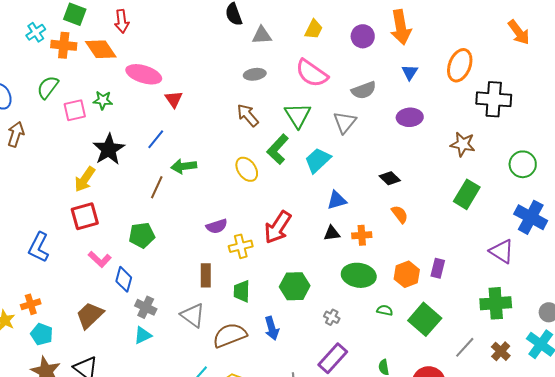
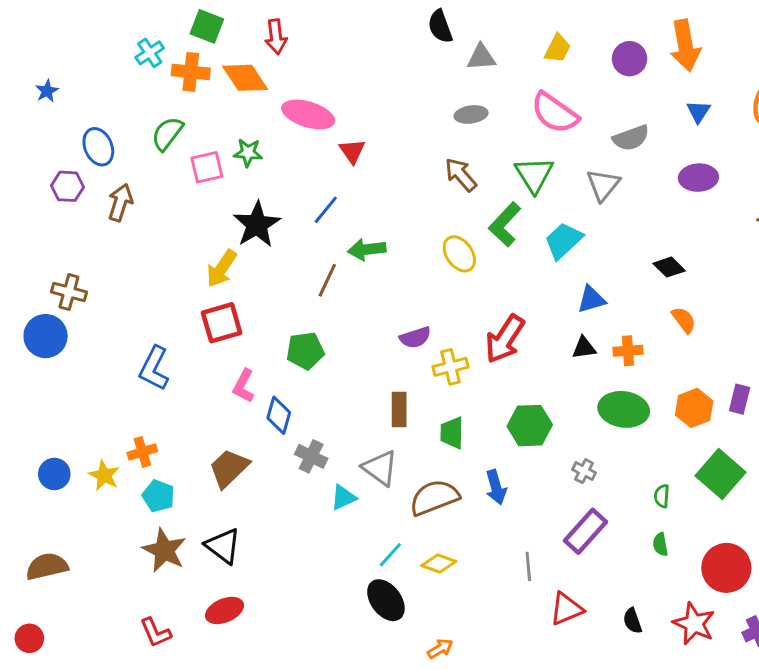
pink L-shape: (100, 259) -> (244, 386), turned 75
green semicircle: (385, 310) -> (662, 496), moved, turned -98
cyan triangle: (143, 335) -> (343, 497), moved

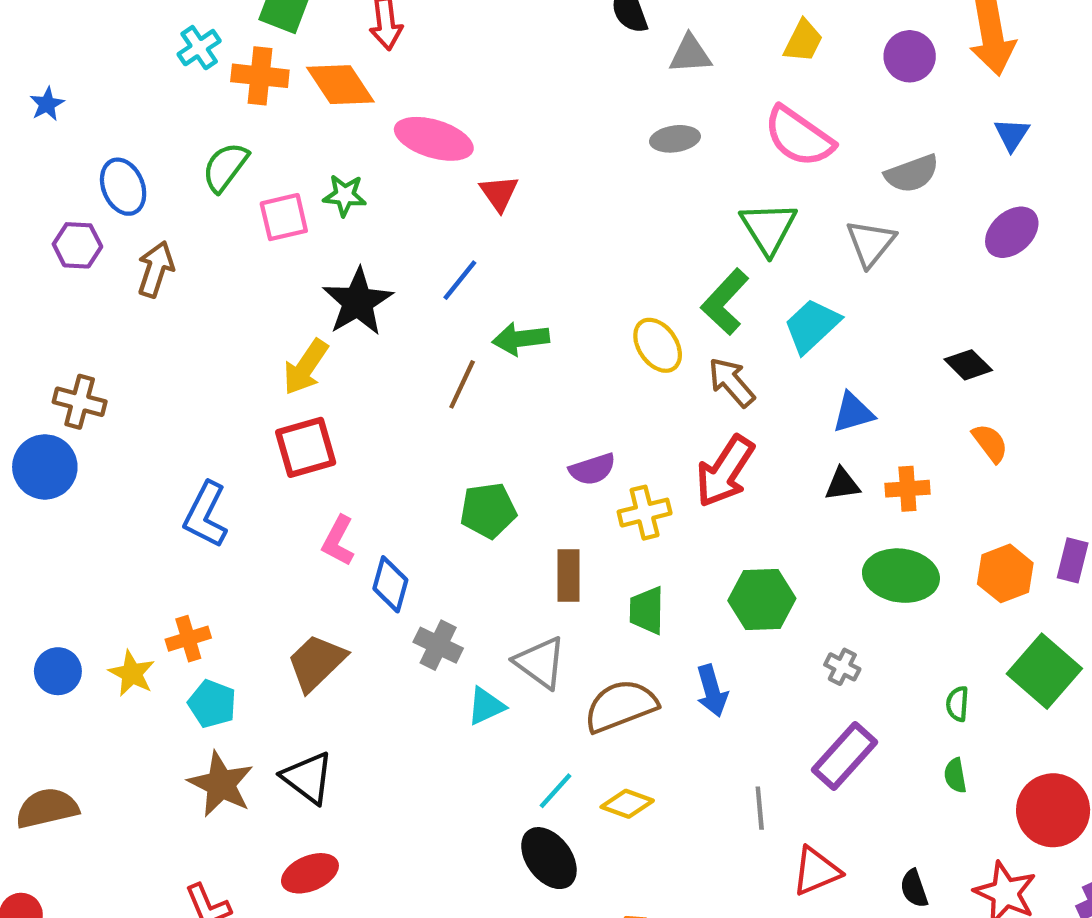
brown arrow: (461, 175) -> (731, 382), moved
purple ellipse: (698, 178) -> (1012, 232), turned -39
green pentagon: (305, 351) -> (488, 510), moved

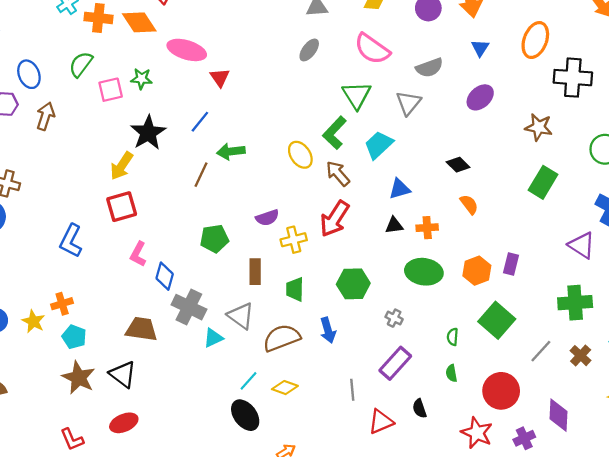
gray ellipse: (675, 139) -> (309, 50), turned -45
gray cross: (438, 645) -> (189, 307), size x1.4
brown trapezoid: (316, 663) -> (141, 329), moved, turned 52
black semicircle: (914, 888) -> (419, 409), moved

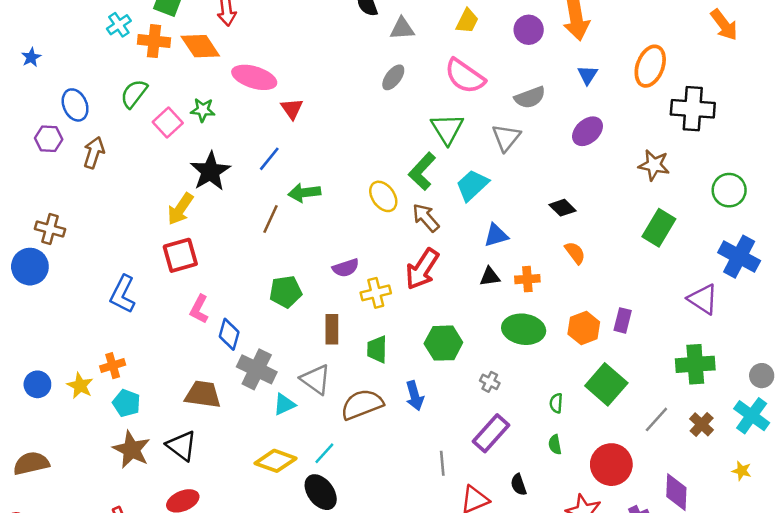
pink square: (111, 90) -> (168, 122), turned -30
yellow diamond: (285, 388) -> (276, 461), moved, size x1.4

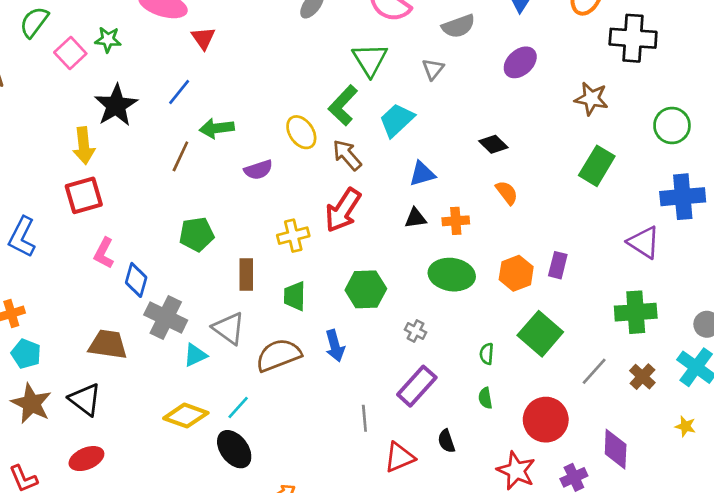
gray triangle: (506, 138) -> (433, 69), size x0.7
yellow arrow: (180, 209) -> (84, 146), turned -40
blue cross: (739, 257) -> (683, 197), turned -33
purple semicircle: (346, 268) -> (258, 170), moved

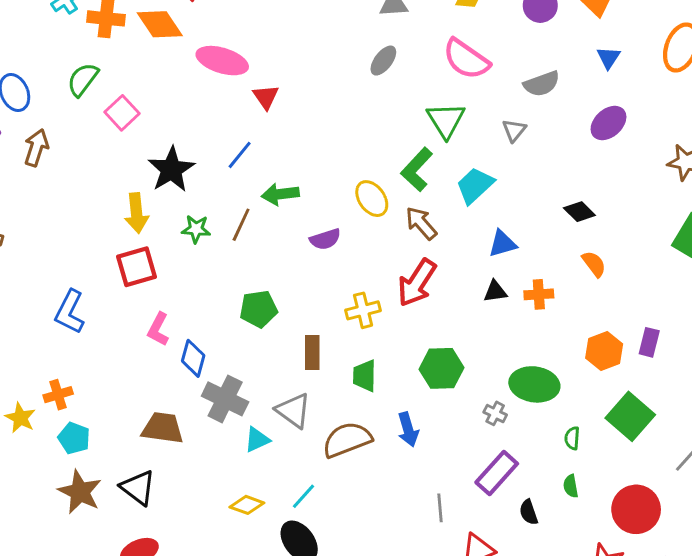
green star: (108, 40) -> (196, 229), moved
green ellipse: (452, 275) -> (534, 384), moved
yellow diamond: (186, 416) -> (247, 505), size x0.7
black semicircle: (446, 441) -> (529, 512), moved

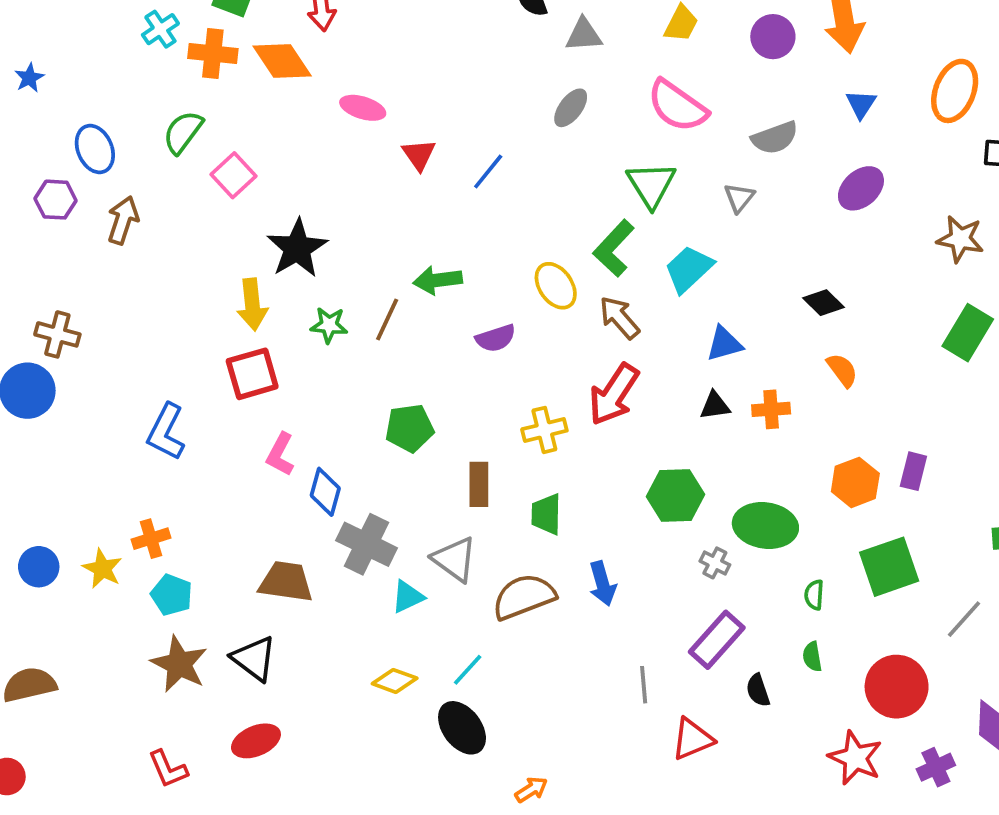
pink ellipse: (222, 61) -> (363, 108), size x0.7
blue line: (240, 155) -> (488, 171), moved
green hexagon: (441, 368) -> (676, 496), moved
green square: (630, 416) -> (889, 567), turned 30

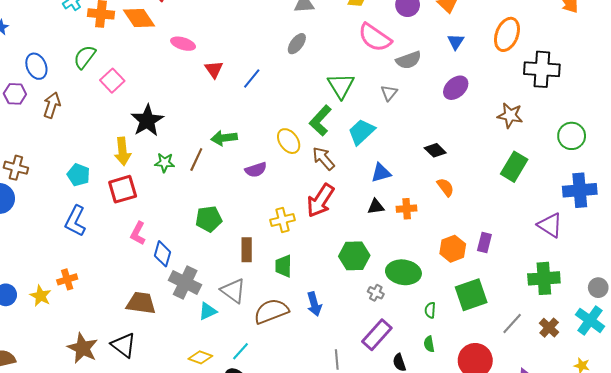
pink semicircle: (677, 106) -> (375, 37), moved
cyan pentagon: (172, 595) -> (78, 175), moved

